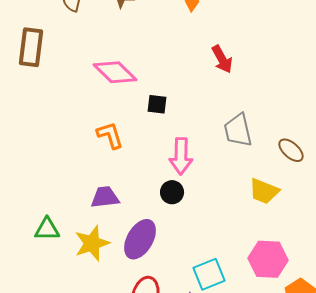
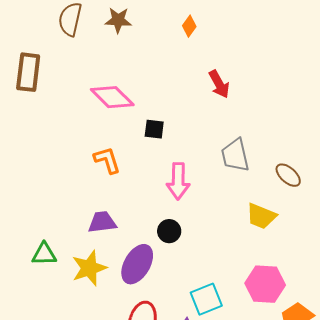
black circle: (172, 192) -> (169, 231), moved

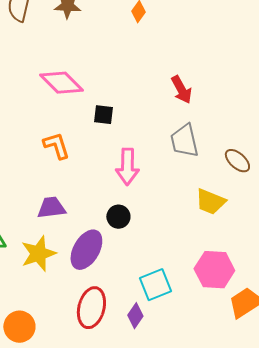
red arrow: (219, 84) -> (181, 90), moved

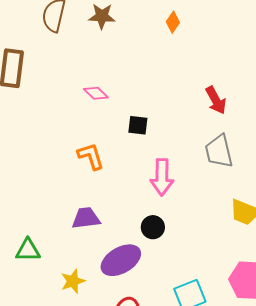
pink diamond: (61, 83) -> (96, 93), size x0.6
purple ellipse: (86, 250) -> (121, 260), turned 30
yellow star: (38, 254) -> (73, 281), moved, size x0.7

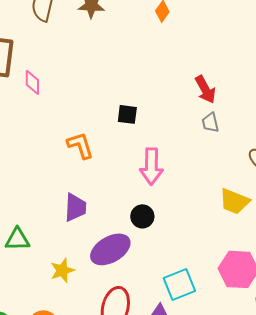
pink diamond: (96, 93) -> (32, 82), moved, turned 45
gray trapezoid: (219, 151) -> (210, 122), moved, size x0.6
purple trapezoid: (86, 218) -> (75, 207), turned 100

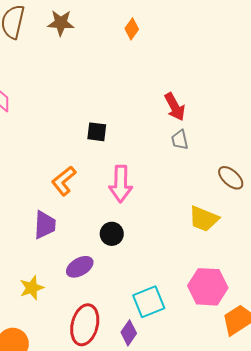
orange L-shape: (80, 145) -> (64, 181), moved, turned -112
purple ellipse: (110, 249) -> (80, 267), size x0.7

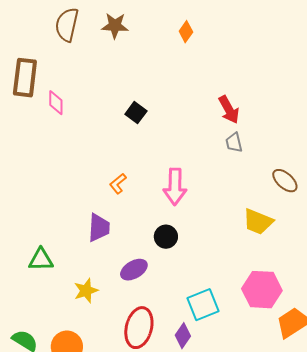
black square: (97, 132) -> (136, 113), moved, turned 30
orange L-shape: (64, 181) -> (118, 184), size x0.7

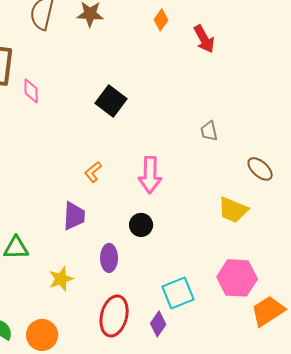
red arrow: (229, 110) -> (204, 39), moved
black square: (136, 113) -> (111, 101), size x1.4
purple ellipse: (134, 270) -> (109, 258), turned -60

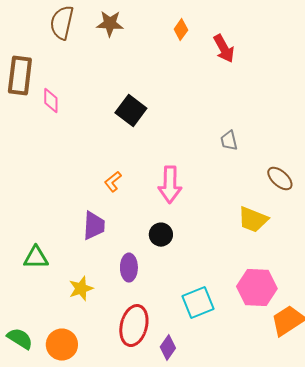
purple diamond: (158, 324) -> (168, 348), moved

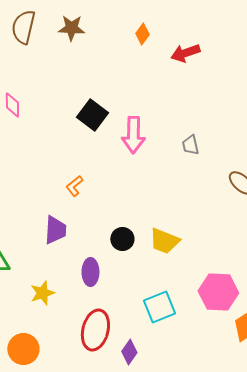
red arrow: (224, 49) -> (185, 53), turned 100
pink arrow: (170, 185) -> (133, 135), moved
yellow trapezoid: (253, 220) -> (164, 241), moved

